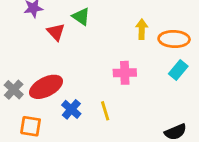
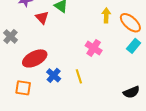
orange ellipse: (174, 39) -> (130, 23), turned 40
pink cross: (125, 73) -> (94, 48), turned 35
gray cross: (14, 90) -> (11, 36), moved

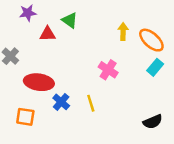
red triangle: (42, 17) -> (48, 34), turned -48
red ellipse: (35, 58) -> (39, 82), turned 35

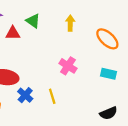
yellow arrow: (123, 31) -> (70, 23), moved
cyan rectangle: (155, 67) -> (108, 74), moved, turned 63

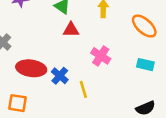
red triangle: (13, 33) -> (71, 30), moved
blue cross: (25, 95) -> (60, 76), moved

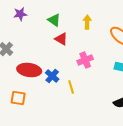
red triangle: (71, 30) -> (61, 39), turned 32
pink cross: (101, 56) -> (85, 60), turned 35

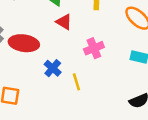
red ellipse: (29, 70) -> (24, 43), moved

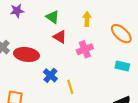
pink cross: (94, 48) -> (85, 49), moved

